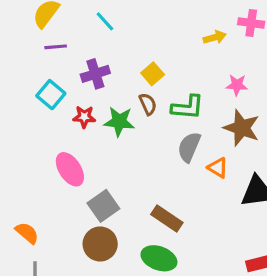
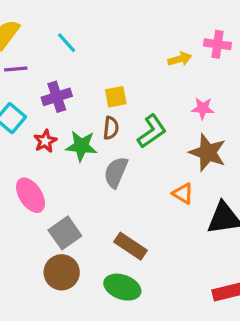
yellow square: (153, 74) -> (116, 97), turned 30
brown semicircle: (148, 104) -> (111, 128), turned 30
green L-shape: (188, 107) -> (152, 131), turned -40
red star: (84, 117) -> (45, 141), turned -30
gray semicircle: (189, 147) -> (116, 172), moved

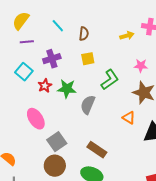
brown semicircle: (111, 128) -> (84, 34), moved

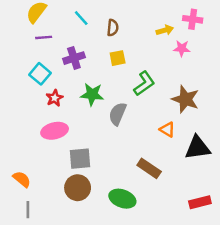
pink star: (141, 66) -> (182, 48), moved
red star: (45, 86) -> (55, 98), moved
pink ellipse: (36, 119) -> (55, 131), turned -70
gray square: (57, 142) -> (80, 159), turned 30
brown rectangle: (97, 150) -> (149, 168), moved

